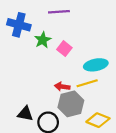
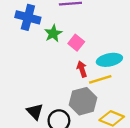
red arrow: (62, 87) -> (82, 69), moved, turned 64
black triangle: (25, 114) -> (35, 112), turned 35

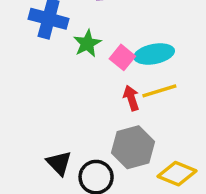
cyan ellipse: (109, 60) -> (154, 54), moved
yellow line: (100, 79) -> (159, 91), moved

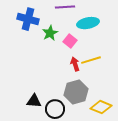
cyan ellipse: (154, 54) -> (88, 23), moved
black triangle: (59, 163) -> (34, 101), turned -42

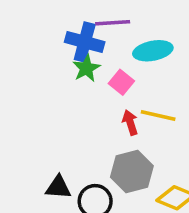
blue cross: (28, 19) -> (85, 42), moved
yellow line: (91, 60) -> (158, 115), turned 30

